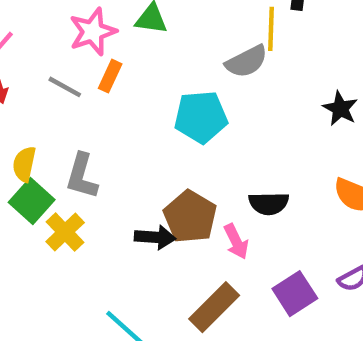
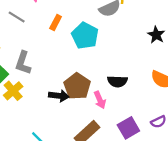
orange rectangle: (110, 76) -> (56, 23), moved
cyan pentagon: (201, 117) -> (85, 36), turned 30

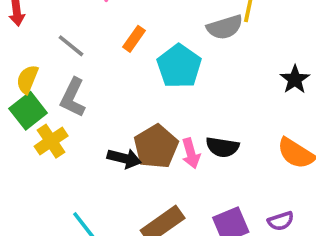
gray line: (17, 17) -> (71, 46), moved
pink arrow: (100, 100) -> (191, 153), moved

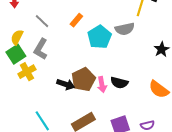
gray semicircle: (225, 27) -> (125, 29), moved

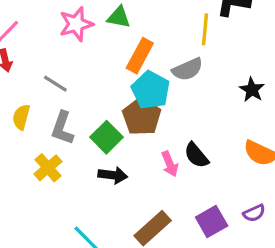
orange rectangle: (76, 20) -> (140, 56), moved, size x1.5
green square: (16, 54) -> (106, 137), moved
brown pentagon: (83, 79) -> (142, 117), moved
black semicircle: (119, 83) -> (196, 155), turned 48

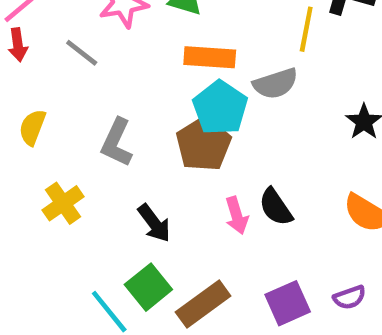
orange rectangle: (140, 56) -> (210, 57), turned 60
gray line: (55, 84) -> (82, 53), moved
gray L-shape: (62, 128) -> (117, 142), moved
green square: (106, 137) -> (148, 287), moved
black arrow: (113, 175) -> (154, 223), turned 40

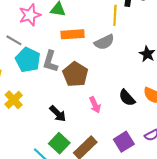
cyan pentagon: (220, 108) -> (28, 60), moved
gray L-shape: (117, 142) -> (50, 61), moved
yellow cross: (63, 203) -> (14, 100), moved
black semicircle: (276, 207) -> (127, 98), moved

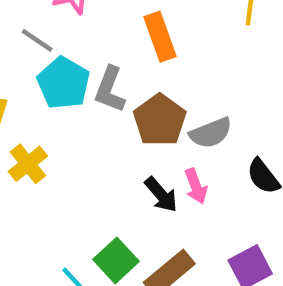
orange rectangle: (73, 34) -> (160, 37), turned 70
gray semicircle: (104, 42) -> (211, 133), moved
black arrow: (58, 114) -> (161, 195), moved

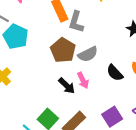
gray L-shape: (110, 90) -> (76, 22), moved

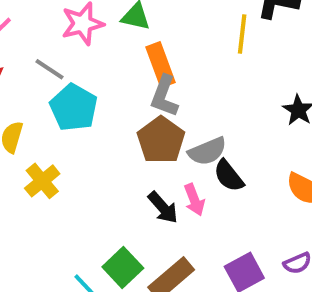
gray L-shape: (76, 22) -> (164, 96), moved
black semicircle: (115, 73) -> (229, 176), moved

